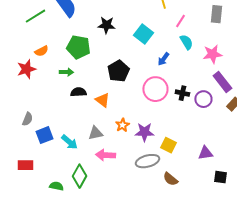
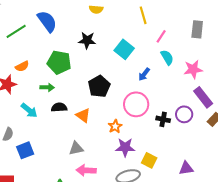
black cross: (182, 93) -> (163, 119), moved
orange star: (122, 125) -> (115, 126), moved
cyan arrow: (69, 142) -> (29, 110), moved

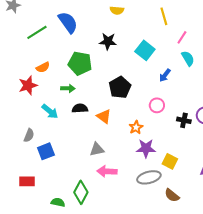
pink circle: (136, 104) -> (157, 105), size x0.6

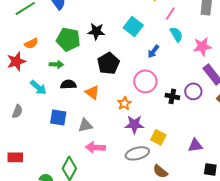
black star: (108, 41) -> (96, 31), moved
pink circle: (157, 105) -> (145, 81), size x1.5
blue square: (46, 151) -> (58, 117), moved, turned 30

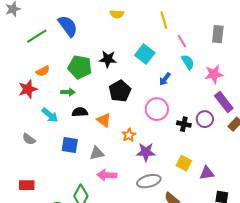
pink line: (170, 13) -> (182, 41), turned -64
orange star: (124, 103) -> (129, 135), moved
gray semicircle: (17, 111) -> (29, 139), turned 104
yellow square: (158, 137) -> (184, 163), moved

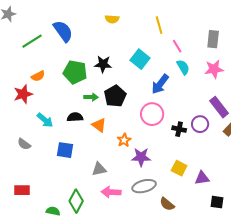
pink star: (214, 74) -> (214, 69), moved
blue arrow: (165, 79) -> (160, 84), size x1.5
green arrow: (68, 92) -> (91, 97), moved
gray triangle: (97, 153) -> (99, 169), moved
pink arrow: (107, 175) -> (111, 192), moved

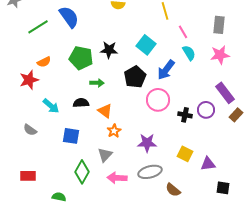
black pentagon: (115, 96) -> (135, 77), moved
orange star: (124, 140) -> (114, 131), moved
gray triangle: (99, 169) -> (105, 155), turned -35
green diamond: (76, 201) -> (82, 172), moved

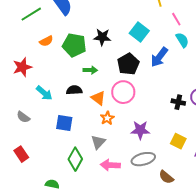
orange semicircle: (44, 62) -> (46, 41), moved
pink circle: (158, 100) -> (123, 92), moved
red rectangle: (28, 176) -> (21, 154), moved, turned 56

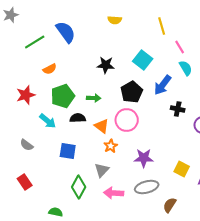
green pentagon: (74, 45) -> (63, 96), moved, turned -30
black cross: (178, 102) -> (178, 109), moved
brown semicircle: (166, 177) -> (170, 205), turned 84

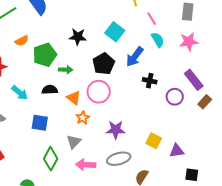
green pentagon: (63, 96) -> (45, 55), moved

